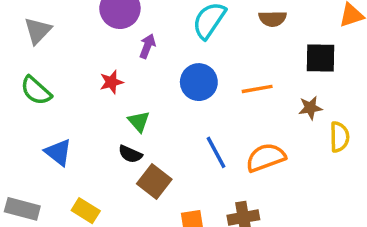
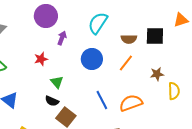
brown semicircle: (273, 19) -> (129, 39), moved
black square: (321, 58) -> (155, 36), moved
orange line: (257, 89) -> (126, 63), turned -42

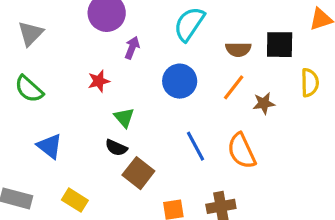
brown star: (157, 74) -> (264, 103), moved
yellow semicircle: (174, 91) -> (310, 83), moved
orange semicircle: (131, 103) -> (242, 151), turned -95

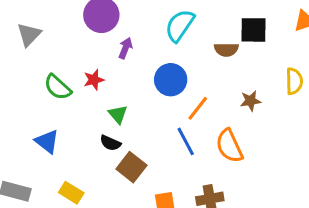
black square: (280, 45) -> (254, 30), moved
orange line: (234, 87) -> (198, 108), moved
green semicircle: (29, 89) -> (58, 87), moved

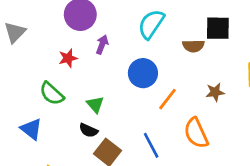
red star: (94, 80) -> (68, 58), moved
green semicircle: (58, 87) -> (52, 94), moved
blue line: (186, 141) -> (151, 145), moved

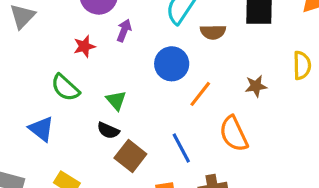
brown semicircle: (193, 46) -> (213, 32), moved

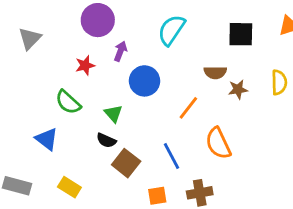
brown semicircle: (213, 32) -> (215, 72), moved
blue circle: (172, 64) -> (145, 81), moved
brown star: (256, 86) -> (238, 89), moved

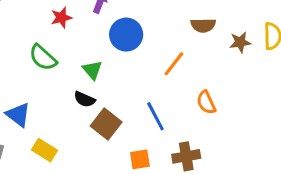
brown star: (238, 89) -> (240, 42), moved
blue triangle: (47, 139) -> (18, 115), moved
orange semicircle: (218, 143) -> (206, 102), size x0.7

